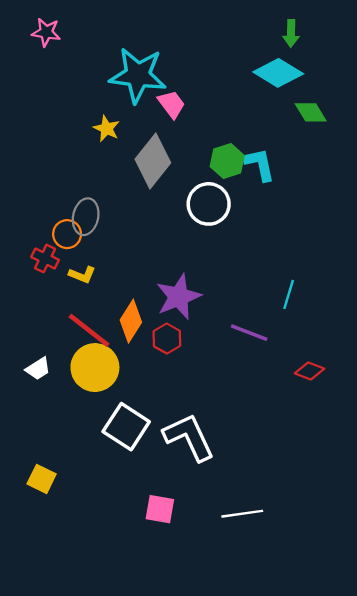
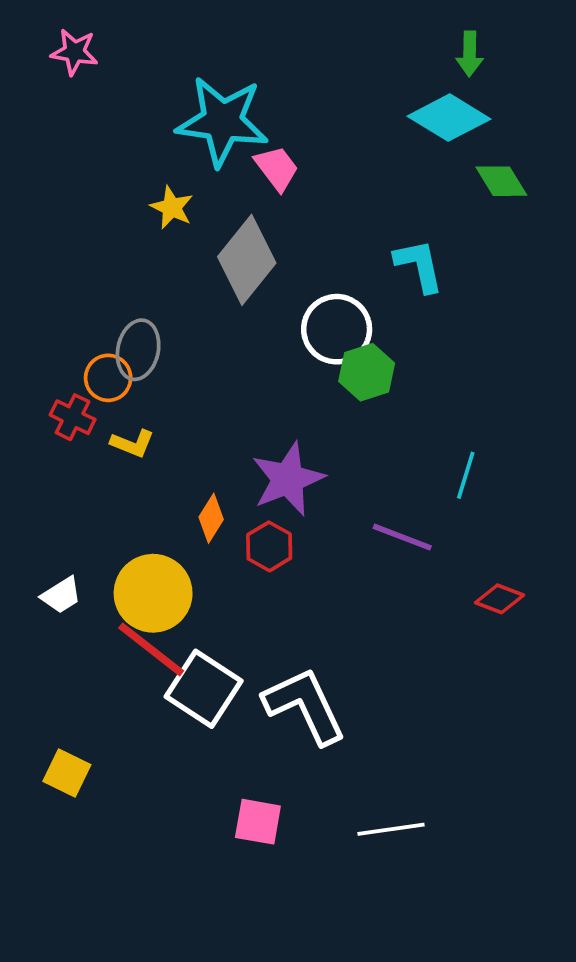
green hexagon: (227, 161) -> (367, 372), moved
orange diamond: (131, 321) -> (211, 518), size x0.7
red line: (89, 330) -> (151, 649), moved

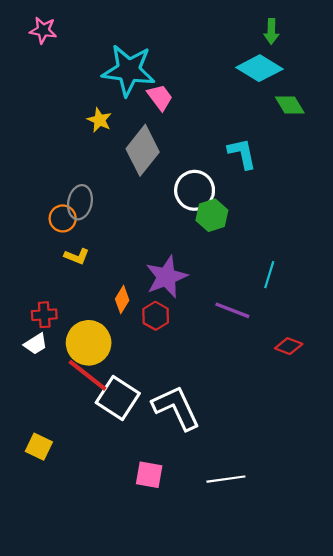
red cross: (73, 417) -> (44, 315), moved, turned -30

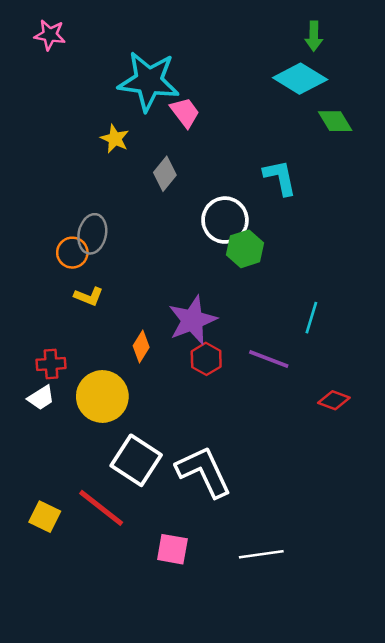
gray diamond: (143, 150) -> (165, 174), size x0.6
red hexagon: (156, 316) -> (206, 359), moved
red line: (88, 375) -> (101, 508), moved

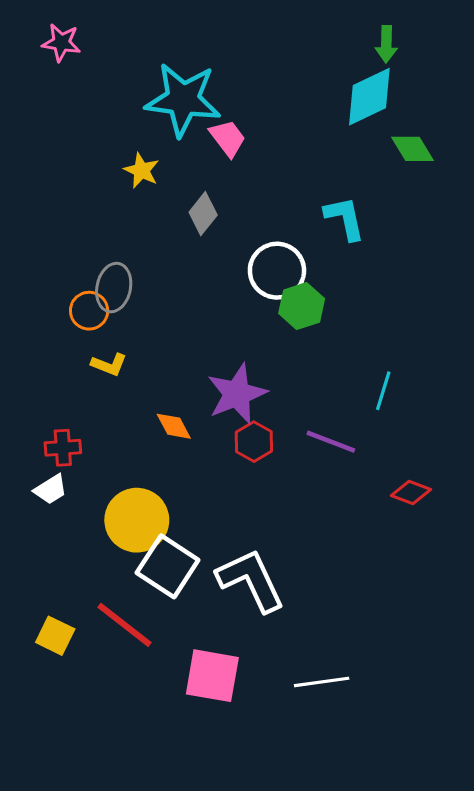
cyan diamond: (300, 79) -> (369, 97), turned -57
orange diamond: (141, 346) -> (174, 426), turned -60
yellow circle: (102, 396) -> (137, 520), moved
pink square: (172, 549) -> (212, 676), size x1.4

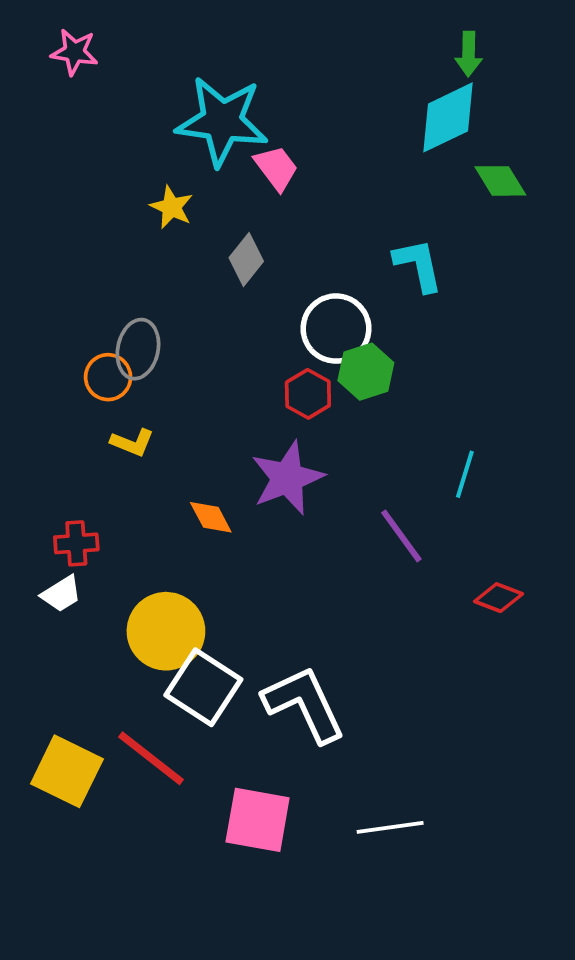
red hexagon: (254, 442) -> (308, 394), moved
purple line: (331, 442) -> (401, 536), turned 33
yellow square: (55, 636) -> (67, 771), size x1.5

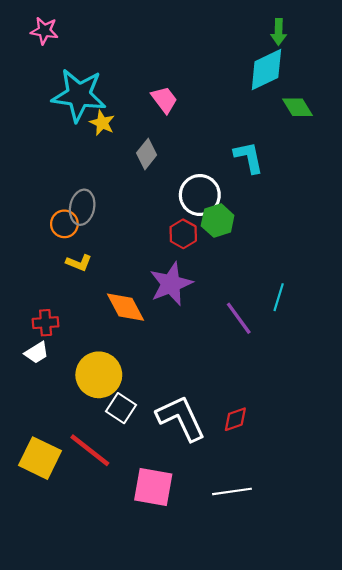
cyan star: (222, 121) -> (79, 95), moved
cyan line: (465, 474) -> (279, 297), moved
orange diamond: (211, 517) -> (125, 307), size x1.5
red diamond: (499, 598) -> (235, 419), moved, turned -40
white square: (203, 687) -> (121, 408), size x0.7

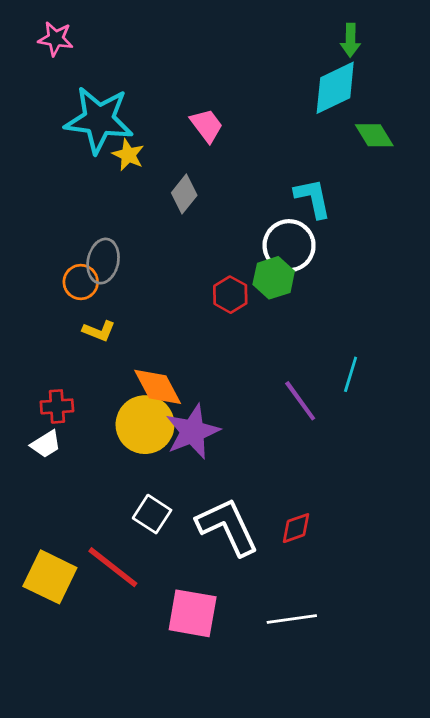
white circle: (200, 195) -> (289, 246), moved
purple star: (171, 284) -> (193, 432), moved
yellow circle: (99, 375) -> (145, 425), moved

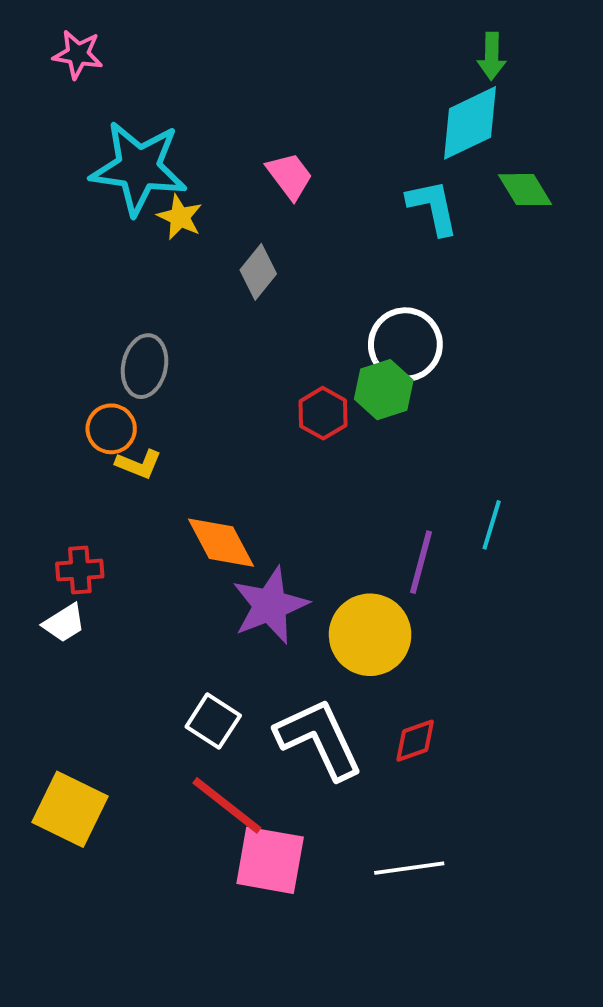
cyan L-shape: (313, 198) -> (433, 207), moved
orange circle: (81, 282) -> (111, 429), moved
purple line: (300, 401) -> (421, 562), turned 51
yellow circle: (145, 425) -> (370, 635), moved
red line: (113, 567) -> (227, 805), moved

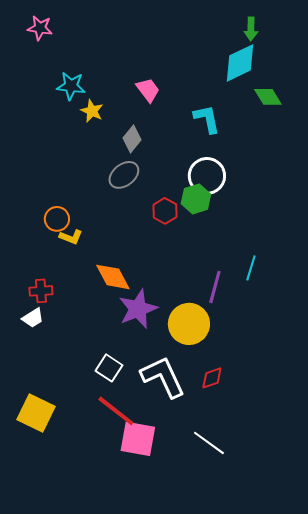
cyan star: (139, 168) -> (71, 86), size x0.6
cyan L-shape: (433, 207) -> (207, 119), moved
gray ellipse: (145, 366) -> (124, 175), moved, turned 40
white line: (409, 868) -> (209, 443), turned 44

